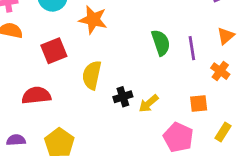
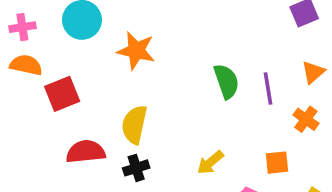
red square: (54, 51) -> (62, 94), moved
red semicircle: (36, 95) -> (86, 152), moved
black cross: (123, 97) -> (136, 168), moved

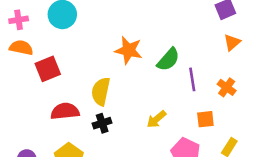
orange star: (136, 51) -> (129, 50), moved
orange triangle: (313, 72) -> (232, 42), moved
green semicircle: (226, 81) -> (168, 60), turned 60
purple line: (268, 89) -> (192, 79), moved

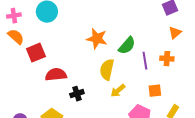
orange semicircle: (21, 48) -> (16, 37), turned 30
orange cross: (227, 87) -> (167, 59), moved, turned -32
yellow semicircle: (101, 91) -> (107, 70), moved
red semicircle: (65, 111) -> (56, 75), moved

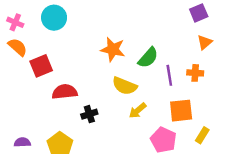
pink cross: (14, 16) -> (15, 22), turned 32
yellow semicircle: (107, 70) -> (125, 86), turned -80
orange square: (155, 91) -> (181, 111), size x1.5

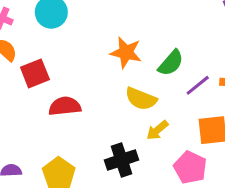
purple line: (169, 75) -> (198, 85), turned 60
black cross: (89, 114) -> (122, 160), moved, size x1.5

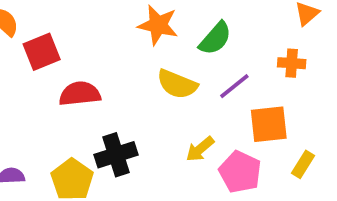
purple line: (198, 85) -> (234, 86), moved
yellow arrow: (157, 130) -> (200, 149), moved
black cross: (122, 160) -> (116, 155), moved

